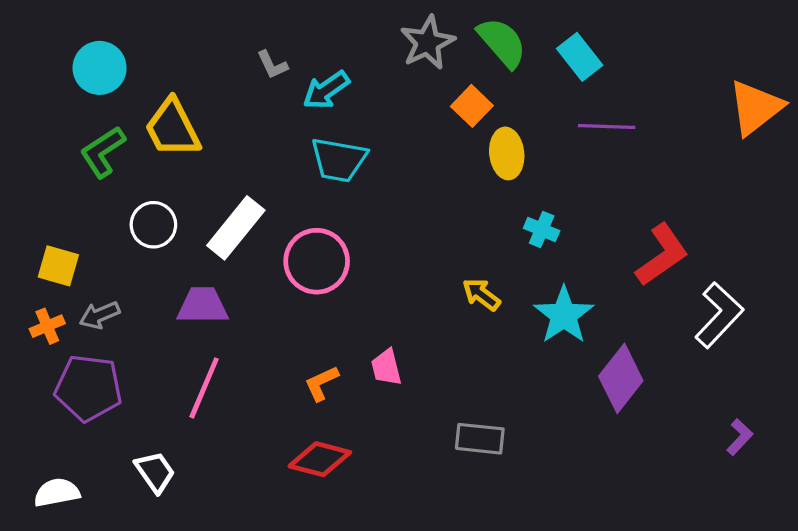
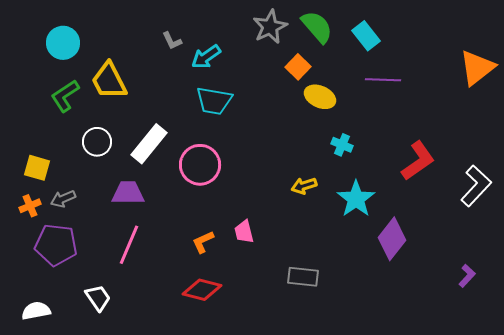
yellow ellipse: (507, 153) -> (320, 97), turned -60
yellow arrow: (481, 294) -> (304, 186), turned -55
white L-shape: (719, 315) -> (476, 186), moved

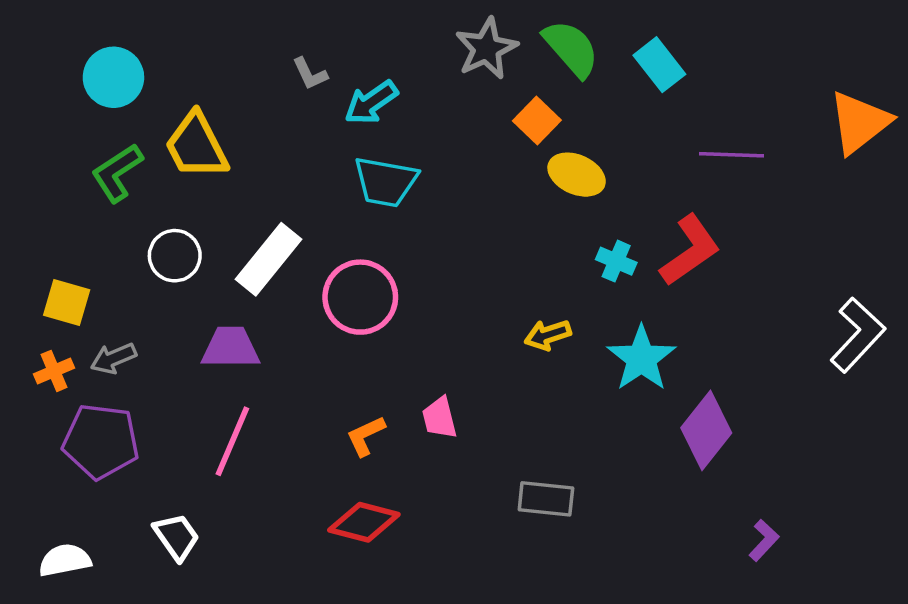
purple line: (383, 80) -> (731, 155), moved
red L-shape: (418, 161) -> (690, 250), moved
purple L-shape: (467, 276) -> (764, 540), moved

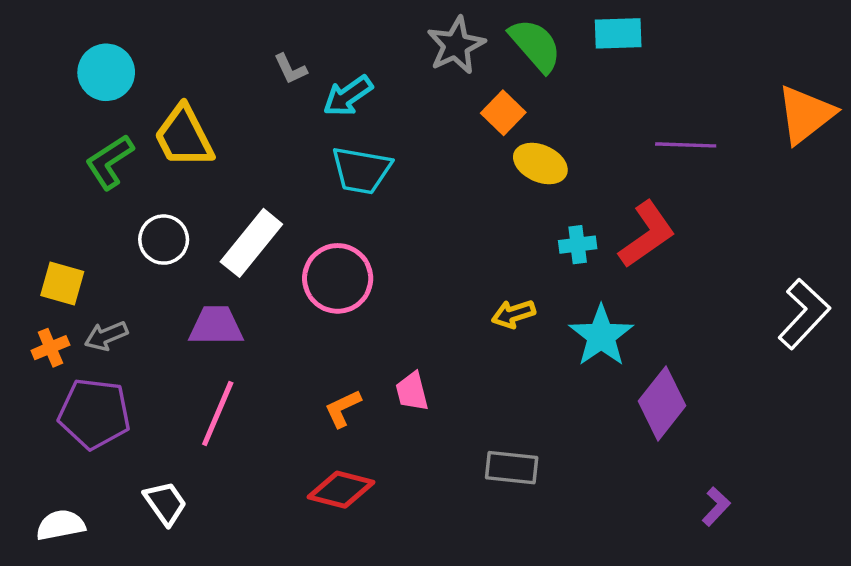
cyan rectangle: (659, 65) -> (618, 33), moved, turned -54
cyan cross: (616, 261) -> (578, 245), turned -30

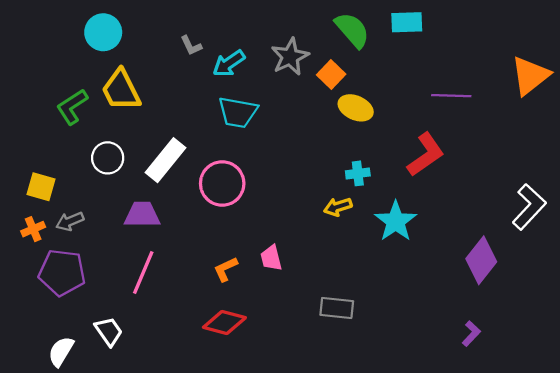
gray star: (456, 45) -> (290, 57), moved
cyan circle: (106, 72) -> (103, 32), moved
cyan cross: (578, 245) -> (358, 173), moved
purple diamond: (662, 403) -> (481, 260), moved
white semicircle: (61, 525) -> (61, 351), moved, turned -48

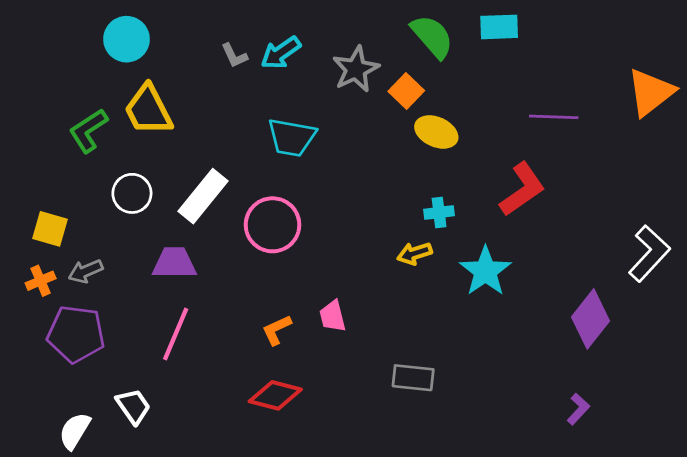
cyan arrow: (229, 63) -> (281, 53), moved

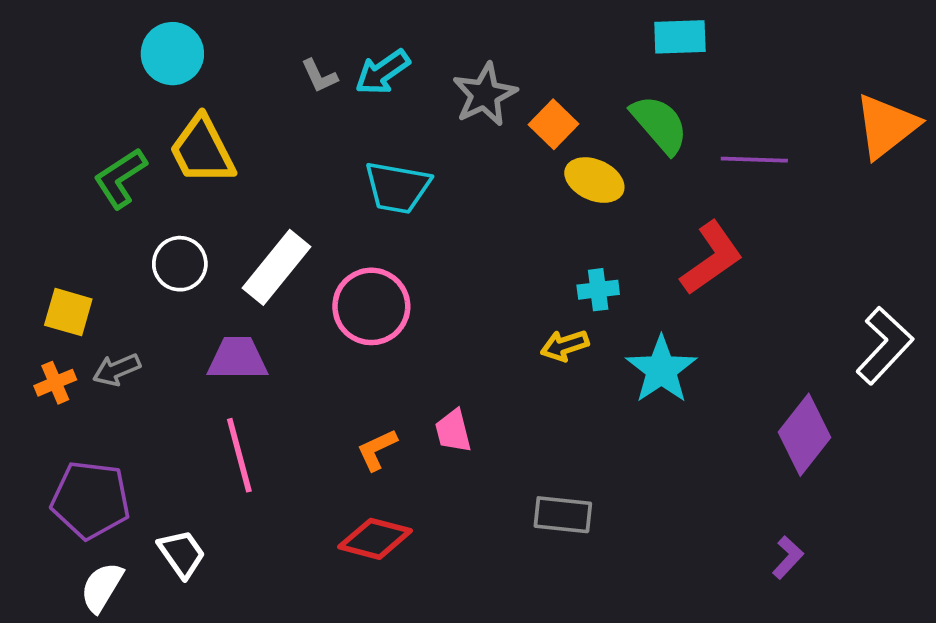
green semicircle: (432, 36) -> (659, 124), moved
purple pentagon: (76, 334) -> (91, 500), moved
pink line: (176, 334) -> (239, 455), turned -38

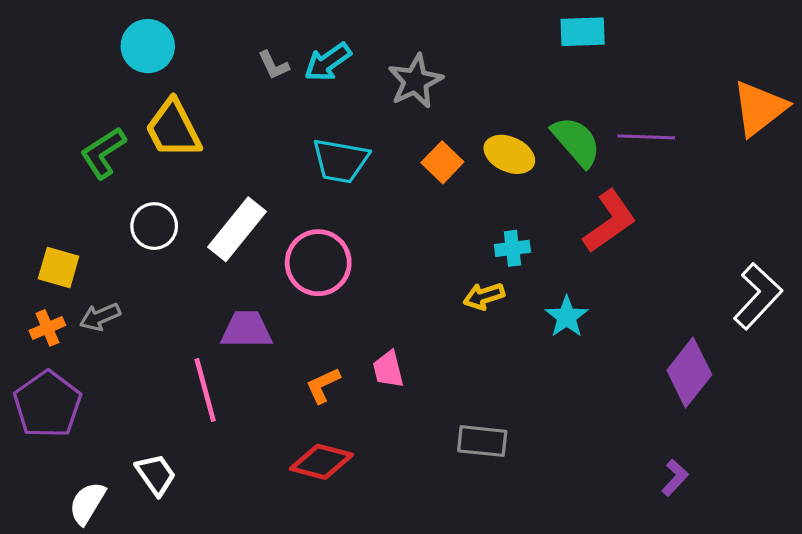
orange square: (554, 124) -> (442, 162), moved
green semicircle: (659, 124) -> (576, 142), moved
purple trapezoid: (237, 359) -> (247, 330), moved
cyan star: (661, 370) -> (567, 317), size x0.7
purple pentagon: (91, 500) -> (47, 404), moved, turned 30

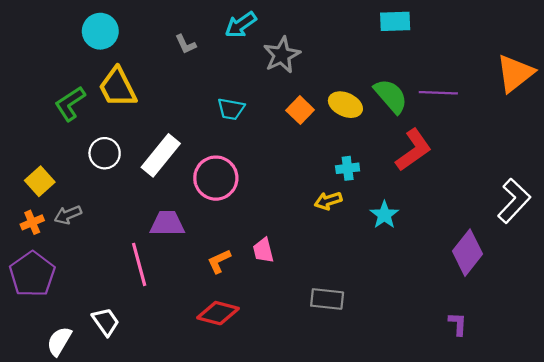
cyan arrow: (328, 62) -> (241, 25), moved
cyan trapezoid: (340, 161) -> (231, 109), size x0.7
yellow square: (59, 267) -> (40, 181), turned 32
purple L-shape: (675, 478) -> (458, 324), turned -40

